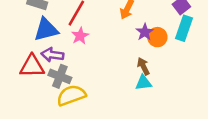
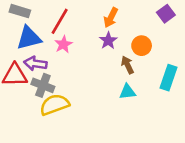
cyan rectangle: (184, 28) -> (168, 78), moved
purple star: (145, 32) -> (108, 41), moved
brown arrow: (143, 66) -> (127, 65), moved

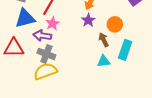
purple arrow: (35, 64) -> (42, 36), moved
cyan rectangle: (168, 78) -> (125, 50), moved
gray cross: (43, 85) -> (46, 54), moved

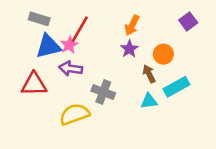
pink star: (53, 23) -> (69, 45), moved
cyan rectangle: (125, 50) -> (176, 87), turned 42
gray cross: (46, 54) -> (103, 92), moved

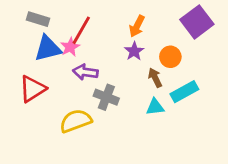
purple square: (188, 21) -> (197, 22), size x1.6
purple arrow: (71, 68) -> (85, 72), moved
red triangle: (34, 84) -> (32, 89), turned -32

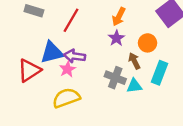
pink star: (70, 47) -> (67, 69), moved
blue triangle: (48, 48) -> (52, 53), moved
cyan rectangle: (184, 92) -> (159, 73), turned -40
gray cross: (106, 97) -> (115, 78), moved

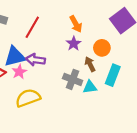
orange arrow: (119, 17) -> (76, 24), turned -56
pink star: (67, 69) -> (19, 72), moved

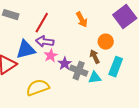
purple star: (74, 44) -> (65, 64), moved
purple arrow: (36, 60) -> (45, 42), moved
pink star: (19, 72) -> (51, 56), moved

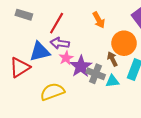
orange circle: (106, 42) -> (124, 43), size x1.5
purple star: (65, 64) -> (81, 66), size x1.5

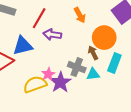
purple arrow: (60, 43) -> (52, 34), moved
pink star: (66, 58) -> (48, 74), moved
purple star: (81, 66) -> (60, 82), moved

